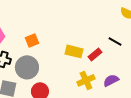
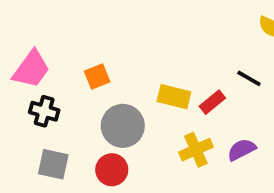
gray circle: (27, 67) -> (123, 126), moved

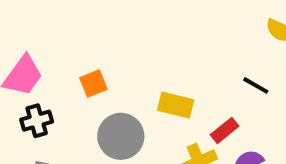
red rectangle: (212, 102) -> (225, 130), moved
black cross: (44, 111) -> (37, 121), turned -32

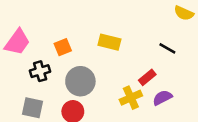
yellow rectangle: (176, 105) -> (109, 42), moved
black cross: (37, 121) -> (40, 71), moved

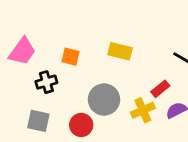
orange square: (63, 47) -> (70, 57), turned 36
gray circle: (80, 81) -> (104, 99), moved

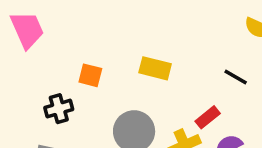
pink trapezoid: (22, 51) -> (27, 30), moved, turned -60

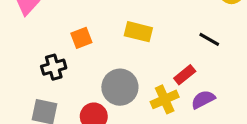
orange square: (90, 75) -> (81, 38), turned -35

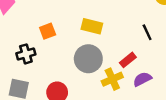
black line: (209, 39) -> (147, 32), turned 35
gray circle: (120, 87) -> (88, 59), moved

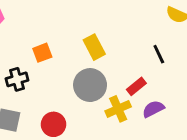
yellow rectangle: (92, 26) -> (94, 47), turned 48

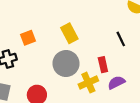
red rectangle: (136, 86) -> (103, 65), turned -64

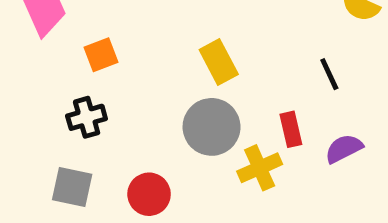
orange square: (28, 38) -> (101, 55), moved
purple semicircle: (116, 83) -> (344, 149), moved

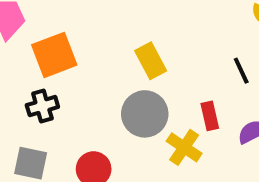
orange square: (101, 55) -> (54, 55), size x1.6
yellow cross: (260, 168) -> (184, 147), turned -32

